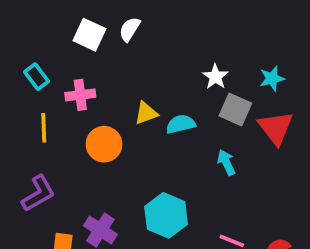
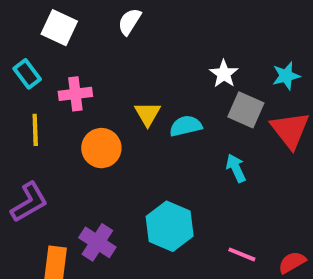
white square: (89, 35) -> (59, 28), moved
yellow triangle: (146, 113) -> (148, 114), turned -40

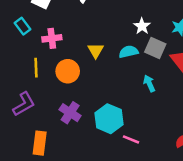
cyan semicircle: (186, 126) -> (129, 52), moved
yellow line: (35, 130) -> (36, 68), moved
purple cross: (97, 242) -> (70, 113), moved
pink line: (242, 254) -> (131, 139), moved

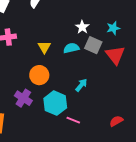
orange circle: (68, 71) -> (39, 75), moved
cyan arrow: (149, 83) -> (81, 85), moved, turned 64

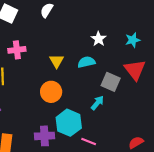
gray square: (93, 45) -> (111, 82), moved
purple cross: (23, 98) -> (44, 136), moved, turned -36

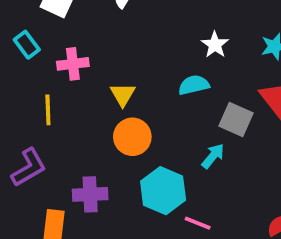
yellow triangle: (57, 61) -> (123, 95), moved
purple cross: (44, 136) -> (90, 194), moved

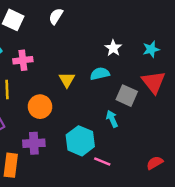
yellow triangle: (123, 95) -> (67, 80), moved
orange circle: (132, 137) -> (40, 107), moved
cyan arrow: (213, 156) -> (112, 119), turned -63

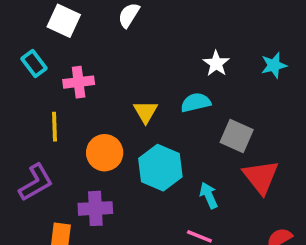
red triangle: (154, 82) -> (261, 177), moved
cyan arrow: (112, 119) -> (209, 195), moved
cyan hexagon: (80, 141) -> (160, 168), moved

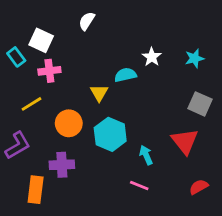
white square: (64, 21) -> (41, 40), moved
cyan semicircle: (196, 103) -> (125, 75), moved
yellow line: (54, 127) -> (31, 104), turned 60
gray square: (237, 136) -> (200, 104), moved

